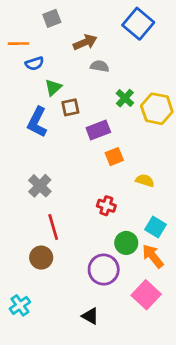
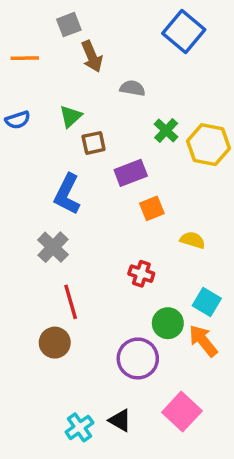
brown arrow: (85, 42) -> (92, 56), moved, turned 90
blue semicircle: (35, 64) -> (18, 120), moved
blue L-shape: (37, 122) -> (67, 194), moved
pink square: (146, 295) -> (182, 412), moved
cyan cross: (20, 305) -> (79, 427), moved

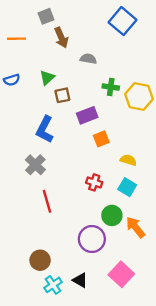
green cross: (166, 131) -> (111, 87), turned -35
cyan square: (207, 302) -> (127, 187), moved
brown circle: (55, 343) -> (40, 260), moved

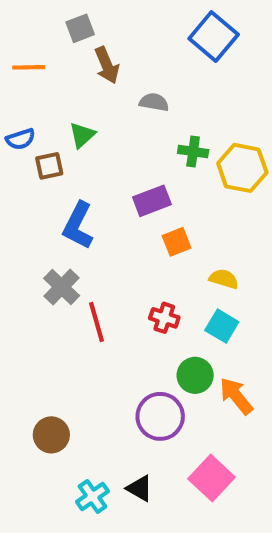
brown square: (62, 95) -> (49, 166), moved
red line: (47, 201) -> (97, 322), moved
brown circle: (40, 260) -> (51, 435), moved

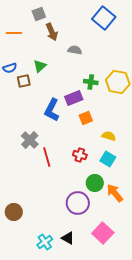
green cross: (193, 151) -> (91, 82), moved
blue L-shape: (78, 225) -> (52, 110), moved
brown circle: (51, 435) -> (14, 212), moved

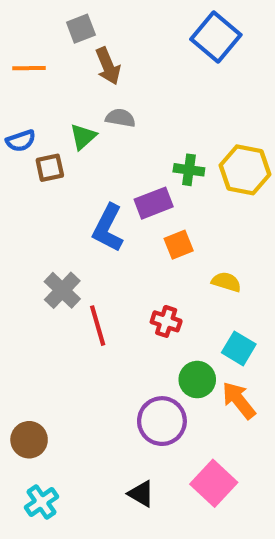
gray semicircle: (75, 50) -> (120, 118), moved
cyan square: (108, 159) -> (239, 348), moved
cyan cross: (45, 242) -> (42, 502), moved

